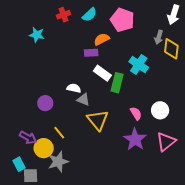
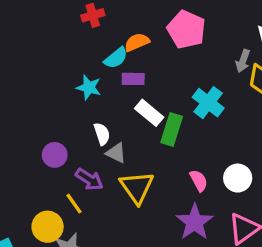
cyan semicircle: (90, 15) -> (116, 58), moved
cyan star: (37, 35) -> (89, 87), moved
orange semicircle: (102, 39) -> (137, 42), moved
white semicircle: (74, 88) -> (102, 134), turned 56
purple arrow: (28, 138) -> (89, 179), moved

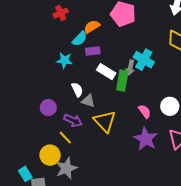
gray arrow: (243, 61) -> (130, 68), moved

